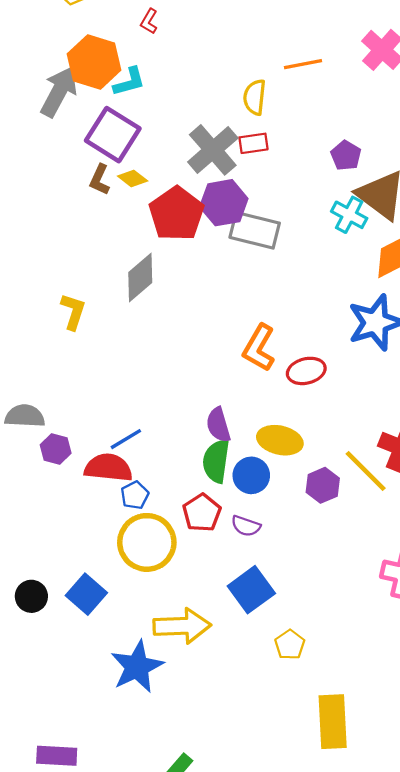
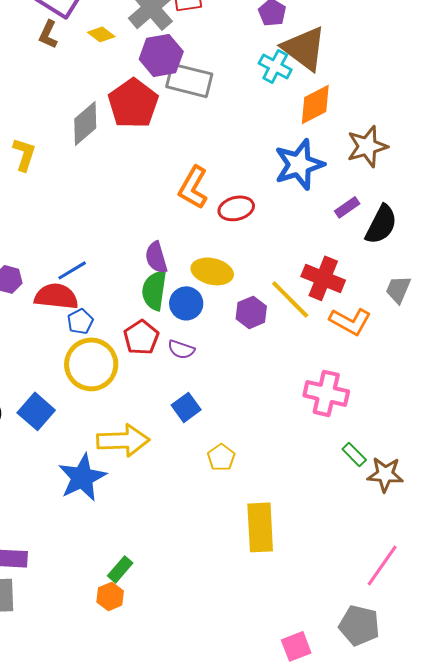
yellow diamond: (133, 179) -> (101, 34), moved
red pentagon: (177, 214) -> (133, 103), moved
blue square: (251, 590) -> (186, 407), size x0.7

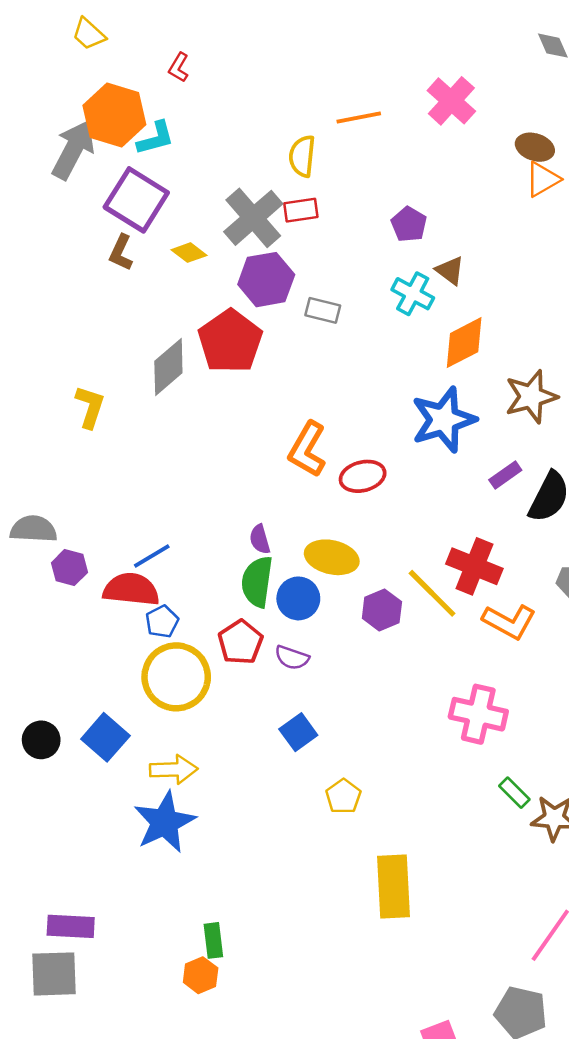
brown triangle: (304, 48) -> (450, 271), size x0.5
gray rectangle: (189, 80) -> (323, 310), moved, size x0.6
purple semicircle: (156, 257) -> (260, 539), size x0.7
yellow arrow: (123, 440) -> (174, 769), moved, size x0.7
green rectangle: (120, 569) -> (213, 940), turned -48

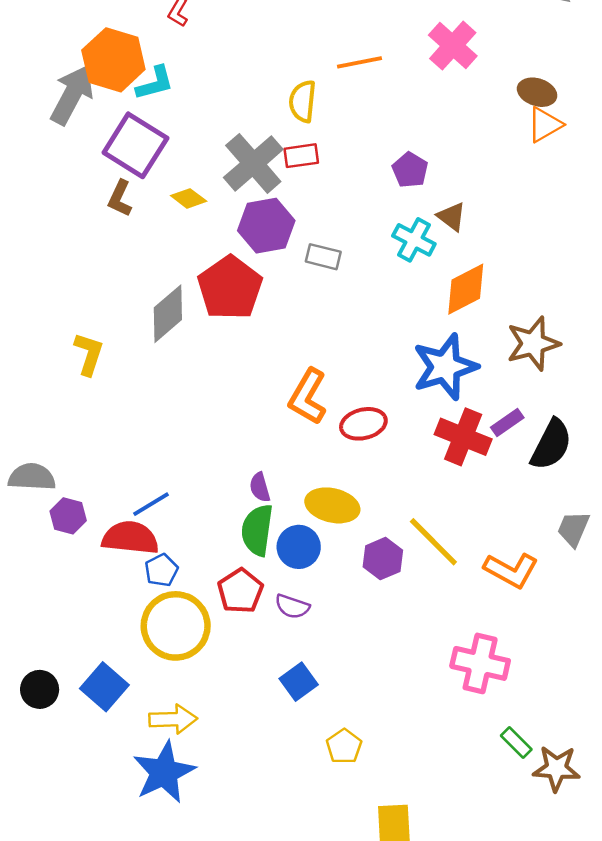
red cross: (474, 566) -> (463, 437), moved

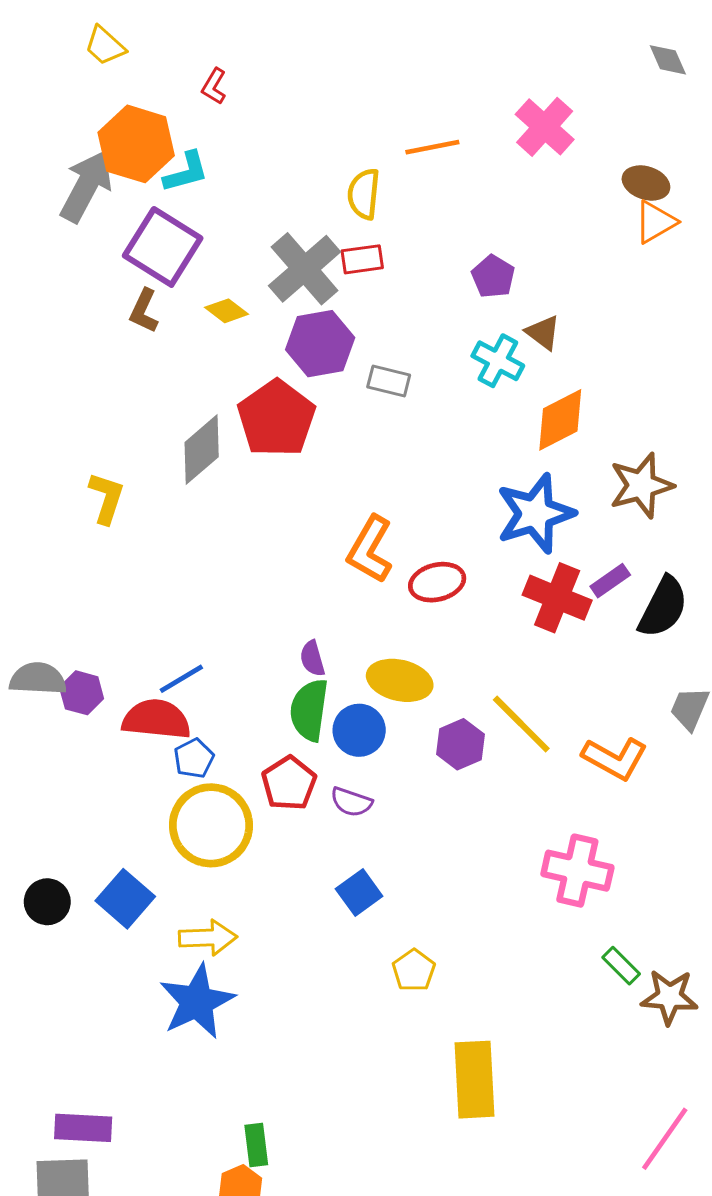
gray semicircle: (32, 477) -> (38, 679), moved

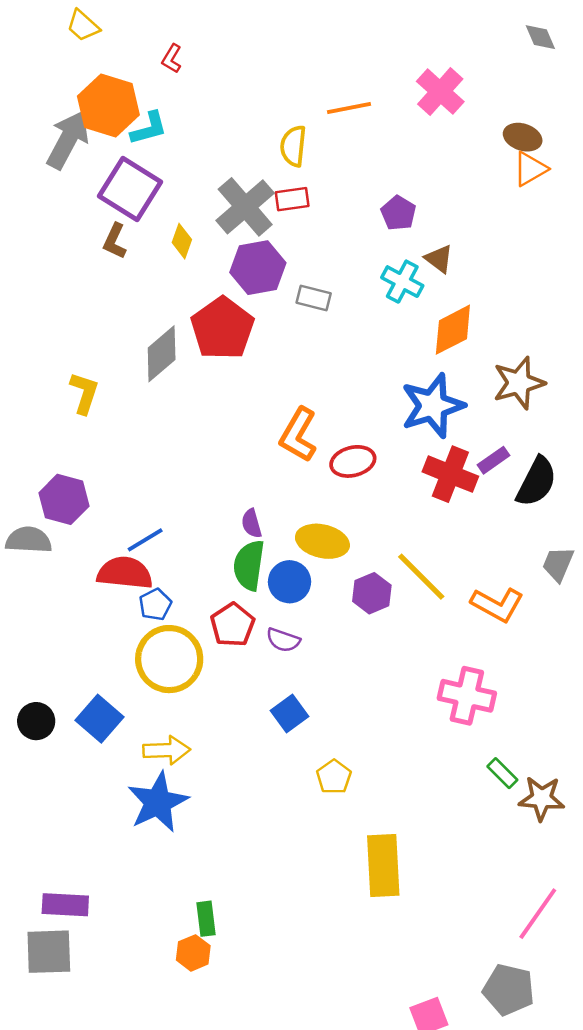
yellow diamond: (227, 311) -> (182, 241), turned 72
purple hexagon: (82, 693) -> (64, 499), moved, size x1.4

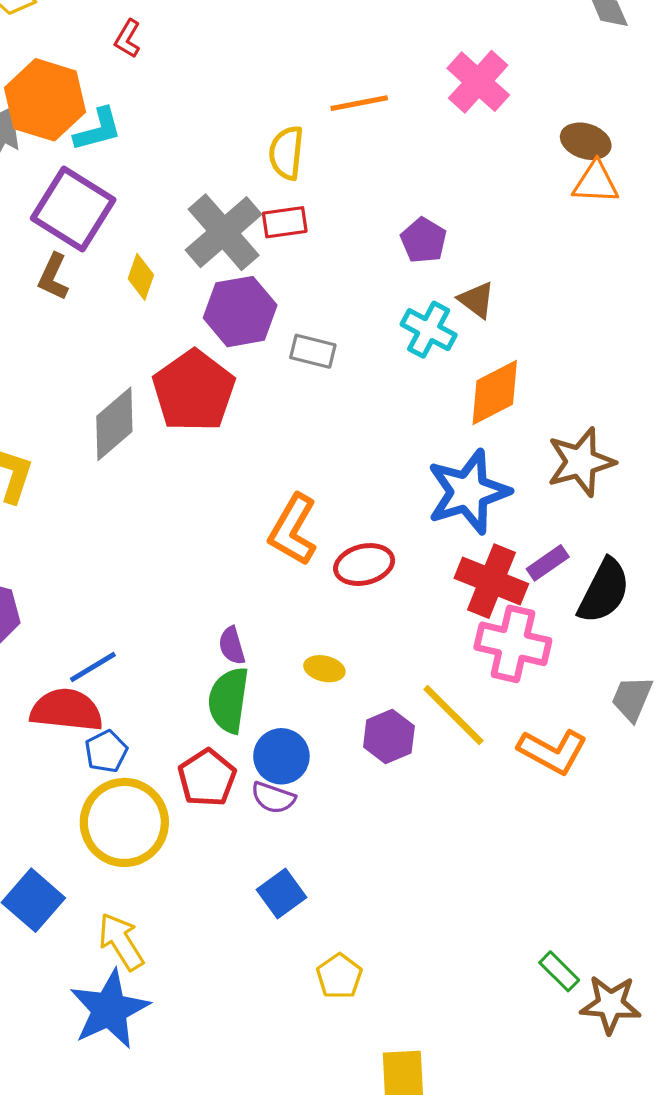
orange triangle: (530, 169) -> (596, 183), turned 33
yellow ellipse: (322, 541) -> (324, 669), size x0.6
blue circle: (290, 582) -> (281, 756), moved
pink cross: (467, 696) -> (513, 644), moved
yellow arrow: (167, 750) -> (121, 942), turned -120

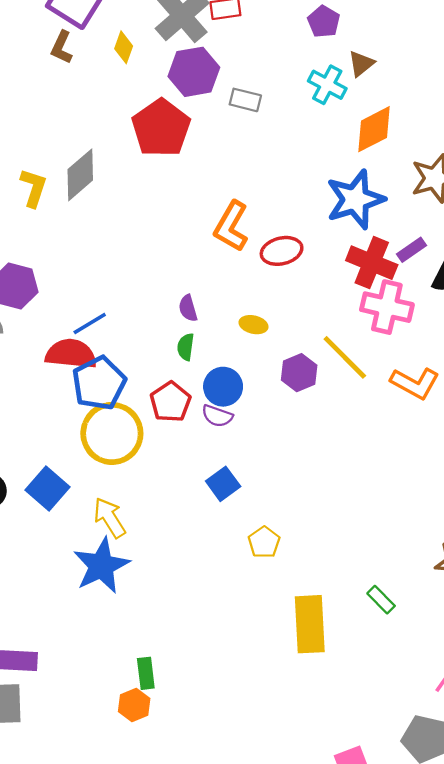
brown triangle: (477, 300) -> (361, 64), turned 44
gray diamond: (114, 424) -> (80, 175), moved
green semicircle: (229, 700) -> (186, 347), size x0.6
blue pentagon: (106, 751) -> (99, 383), size x1.8
green rectangle: (559, 971) -> (381, 600), moved

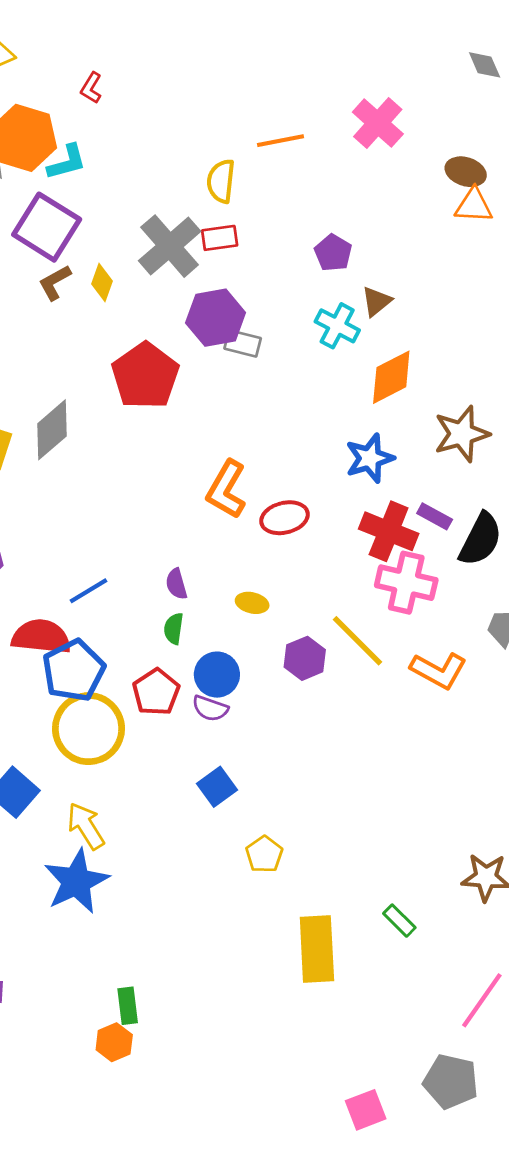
brown L-shape: (62, 47) -> (55, 283), moved, turned 36
purple hexagon: (194, 72) -> (216, 318), moved
blue star: (355, 199) -> (370, 458), size x0.7
purple rectangle: (411, 250) -> (435, 516), turned 64
blue line: (90, 323) -> (88, 591), moved

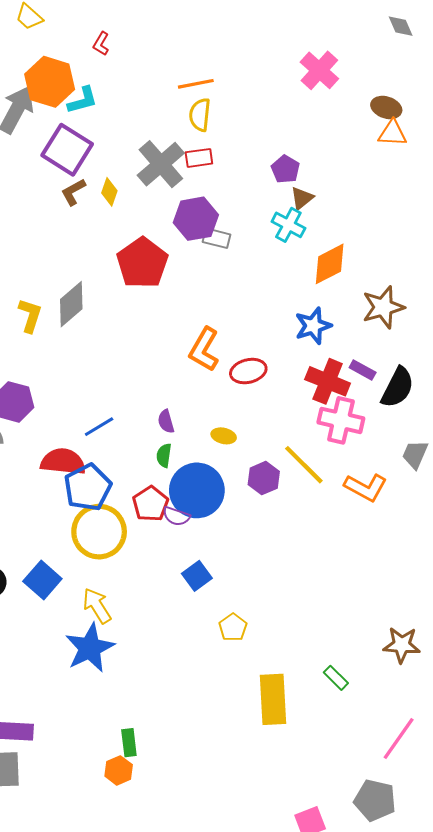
orange line: (280, 141) -> (196, 84), moved
brown triangle: (376, 301) -> (302, 198), moved
blue circle: (217, 675) -> (197, 490), size x1.6
purple semicircle: (210, 708) -> (176, 516), moved

